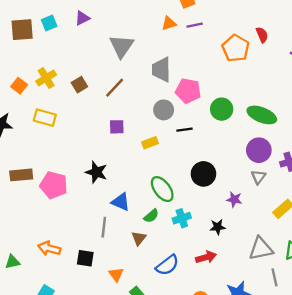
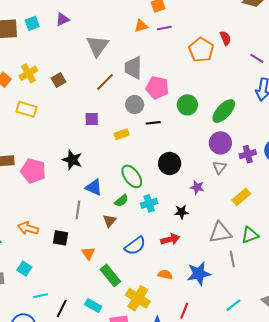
brown line: (115, 88) -> (105, 82), moved
green ellipse: (262, 115) -> (224, 111), turned -70

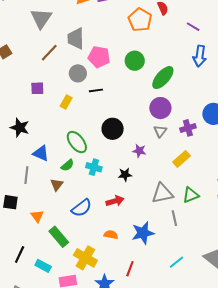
green circle: (187, 105) -> (135, 61), moved
yellow rectangle: (122, 134) -> (66, 102), turned -40
purple cross: (248, 154) -> (188, 128), moved
cyan cross: (149, 203) -> (94, 167), turned 35
black line: (62, 308) -> (20, 254), moved

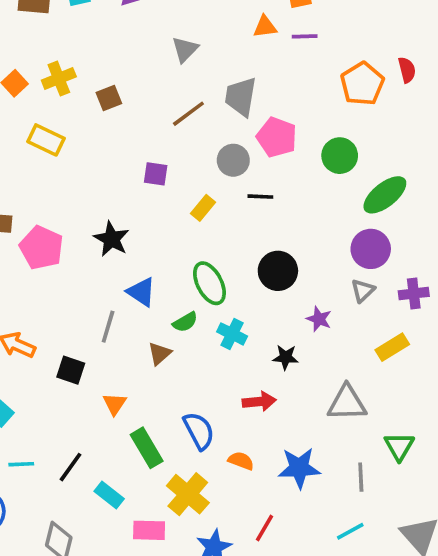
gray triangle: (41, 18) -> (185, 49), size x0.7
green triangle: (191, 195) -> (399, 446), moved, turned -48
blue semicircle: (82, 208) -> (199, 431), moved, turned -90
gray line: (174, 218) -> (361, 477), moved

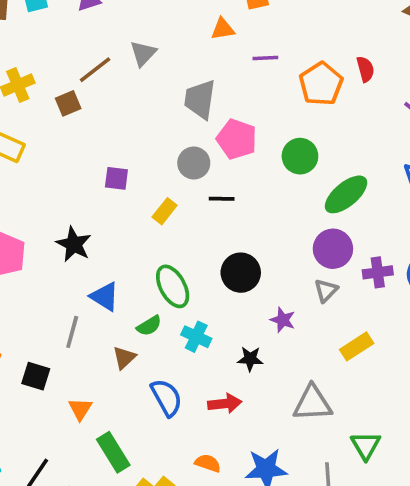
purple line: (305, 36) -> (265, 58), moved
brown line: (188, 114) -> (95, 70), moved
purple cross: (414, 294) -> (378, 272), moved
blue semicircle: (199, 431) -> (166, 398), moved

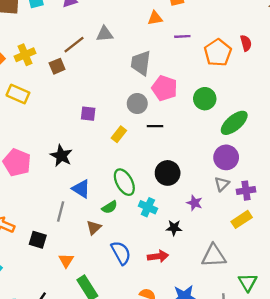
gray triangle: (143, 53) -> (105, 34), turned 42
purple cross: (378, 272) -> (246, 191), moved
cyan cross: (196, 337) -> (148, 207), moved

